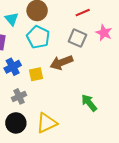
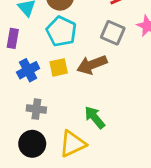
yellow square: (36, 74) -> (59, 67), moved
gray cross: (19, 96) -> (36, 109), turned 32
green arrow: (89, 103) -> (95, 117), moved

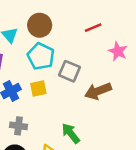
gray square: (113, 33) -> (69, 71), moved
brown arrow: (92, 65) -> (98, 91), moved

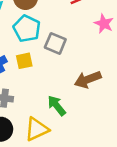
brown arrow: (98, 91) -> (88, 79), moved

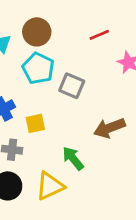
yellow square: (24, 61) -> (35, 123), moved

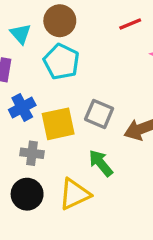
gray square: (72, 86) -> (99, 114), moved
yellow square: (35, 123) -> (58, 124), size x1.5

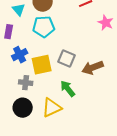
cyan pentagon: (61, 62) -> (44, 27), turned -30

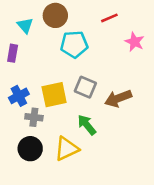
cyan pentagon: (44, 27) -> (74, 44), moved
blue cross: (20, 55) -> (19, 96), moved

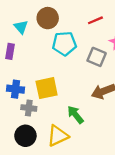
gray square: (85, 87) -> (97, 57), moved
blue cross: (19, 96) -> (15, 89), turned 35

